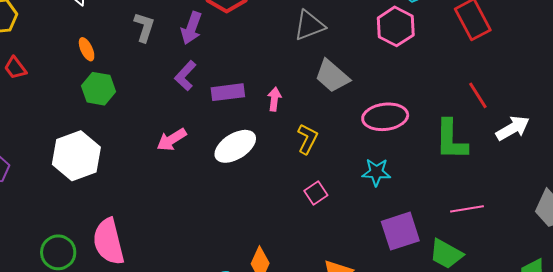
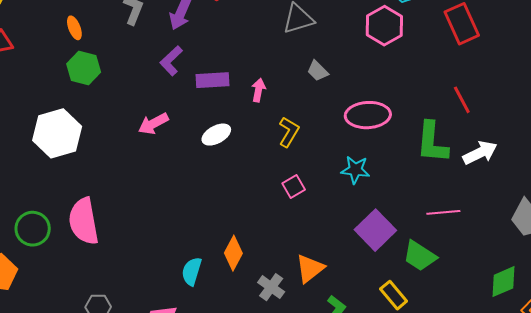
gray trapezoid: (332, 76) -> (318, 71), size x0.6
white arrow: (513, 128) -> (480, 153), moved
white ellipse: (235, 146) -> (216, 135), size x0.7
purple square: (400, 231) -> (375, 230), turned -30

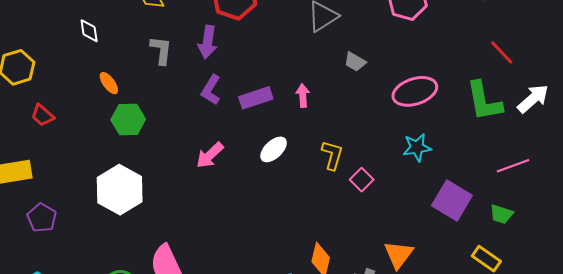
yellow L-shape: (289, 132) -> (332, 155), moved
green trapezoid: (420, 256) -> (501, 214), size x0.7

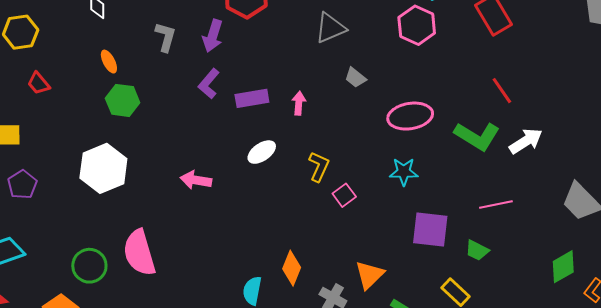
green L-shape: (484, 101) -> (477, 136), turned -57
pink arrow: (210, 155) -> (196, 180), moved, turned 44
purple square: (452, 200) -> (430, 229), turned -33

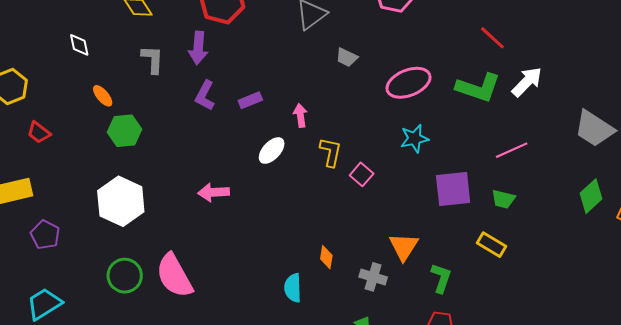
purple rectangle: (252, 98) -> (250, 100), size x0.7
pink arrow: (299, 103) -> (300, 115), moved
green circle: (89, 266) -> (125, 276), moved
orange diamond: (292, 268) -> (326, 257), size x0.7

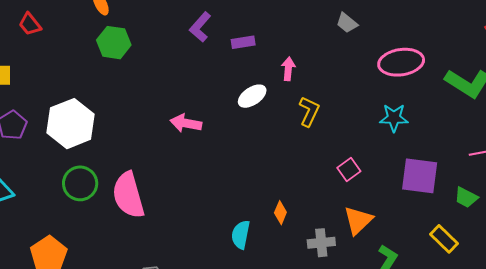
pink square: (362, 174) -> (349, 170), moved
white hexagon: (121, 201) -> (71, 124), moved
gray cross: (373, 277) -> (321, 243), turned -36

